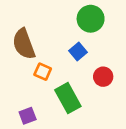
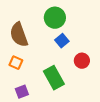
green circle: (91, 19) -> (55, 18), moved
orange square: (43, 72) -> (16, 63), moved

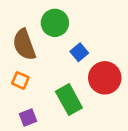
green circle: (55, 18) -> (55, 23), moved
red circle: (82, 61) -> (105, 78), size x1.6

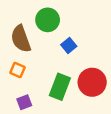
red circle: (105, 78) -> (92, 82), moved
green rectangle: (69, 100) -> (60, 87), turned 50

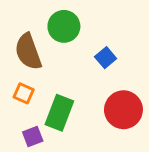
blue square: (69, 45) -> (106, 58), moved
green rectangle: (60, 87) -> (59, 113), moved

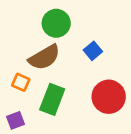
brown semicircle: (28, 52) -> (44, 57), moved, turned -100
purple square: (33, 137) -> (15, 120), moved

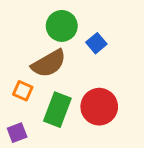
blue square: (93, 51) -> (96, 43), moved
red circle: (109, 97) -> (99, 107), moved

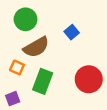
green circle: (62, 26) -> (26, 19), moved
red circle: (99, 107) -> (89, 79), moved

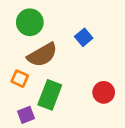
red circle: (89, 79) -> (104, 92), size x0.7
purple square: (13, 99) -> (26, 115), moved

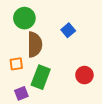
brown semicircle: (42, 55) -> (35, 45), turned -60
orange square: (20, 79) -> (16, 64), turned -32

